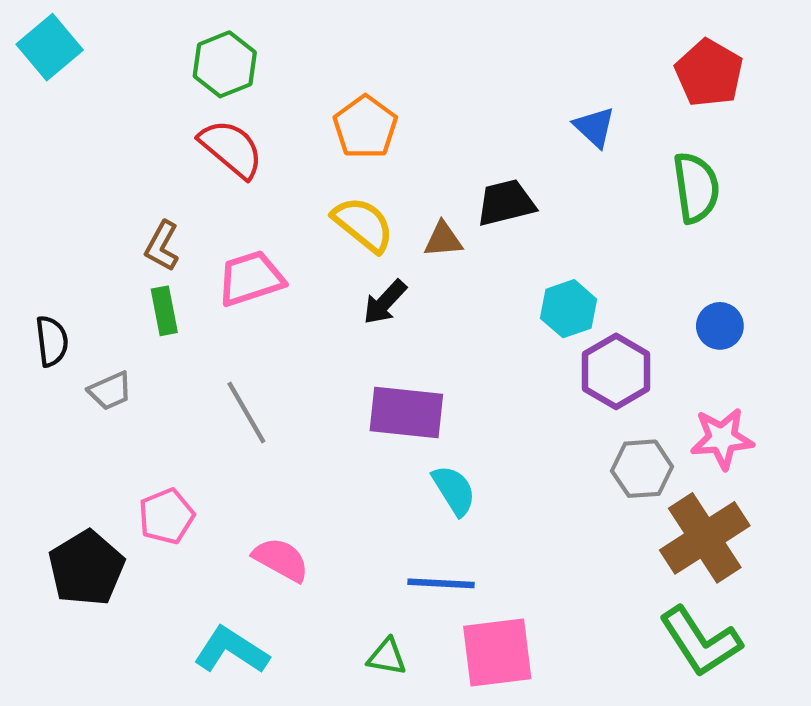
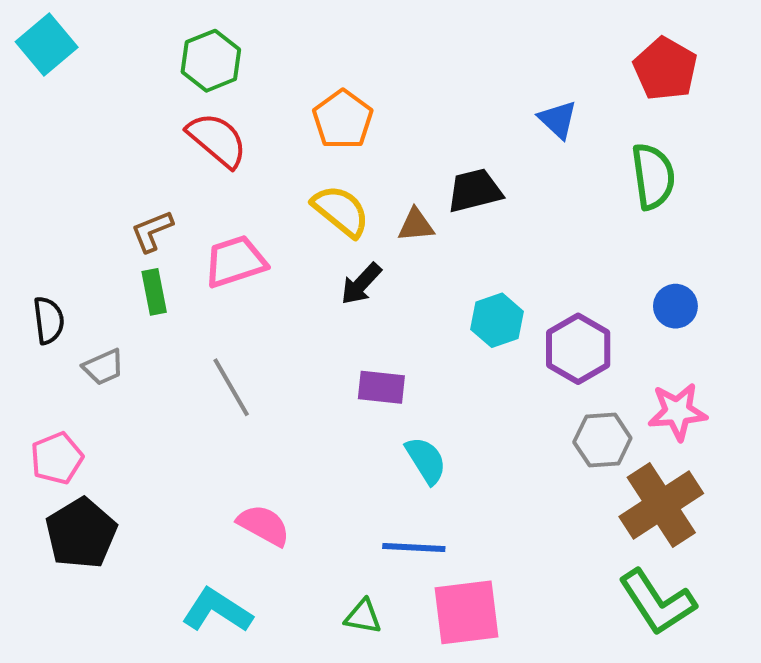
brown L-shape: (162, 246) -> (152, 231), turned 39
cyan hexagon: (569, 309) -> (497, 320), moved
purple rectangle: (406, 412) -> (381, 387), size x0.7
pink pentagon: (166, 516) -> (57, 458), moved

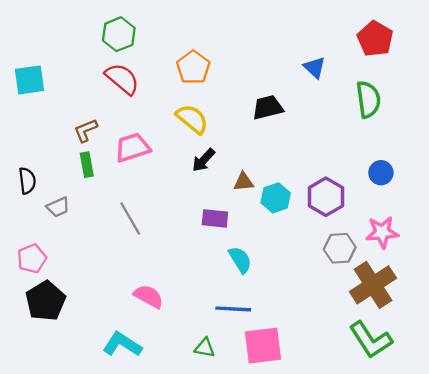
cyan square: (47, 44) -> (30, 80), moved, turned 32
brown triangle: (416, 225) -> (244, 182), moved
cyan hexagon: (497, 320) -> (276, 198), moved

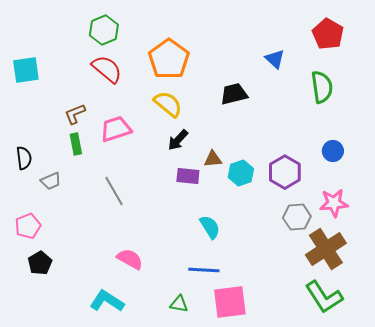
orange pentagon: (193, 67) -> (169, 59), size x1.4
purple rectangle: (215, 218) -> (188, 176), moved
black pentagon: (46, 301) -> (40, 263), size x0.7

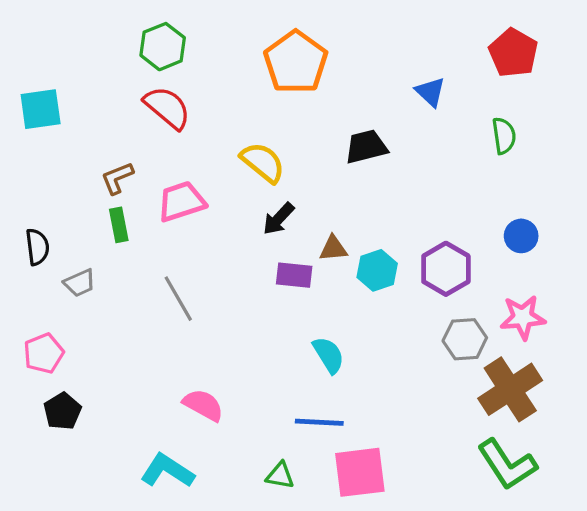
orange pentagon: (169, 59) -> (296, 62), moved
green semicircle: (322, 87) -> (504, 136), size x0.7

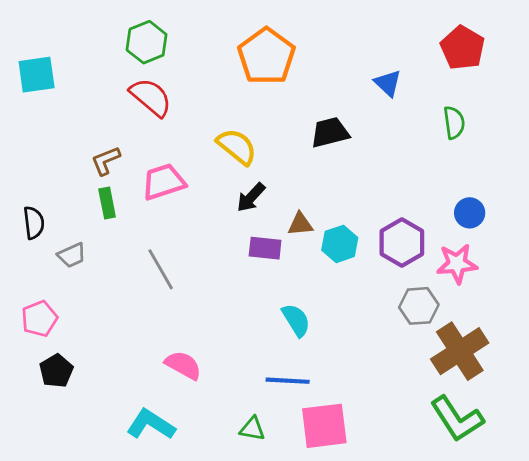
cyan square: (41, 109) -> (37, 75), moved
pink star: (523, 317) -> (457, 264), moved

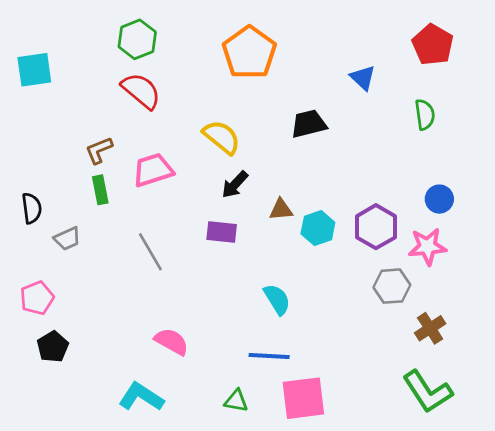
purple rectangle: (265, 248) -> (222, 232), moved
brown cross: (460, 351) -> (430, 328), size x0.6

